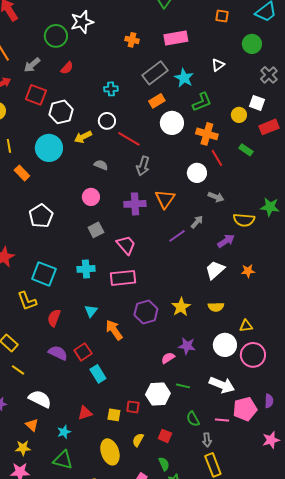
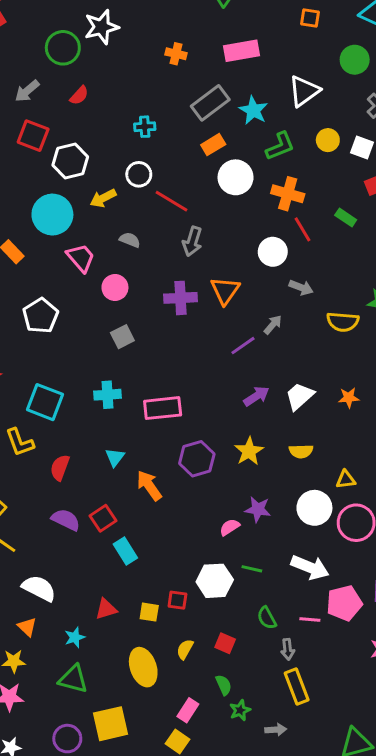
white triangle: (218, 65) -> (304, 91), size x1.6
yellow circle: (239, 115) -> (328, 140), moved
purple arrow: (226, 241) -> (256, 396), moved
pink trapezoid: (126, 245) -> (81, 258), moved

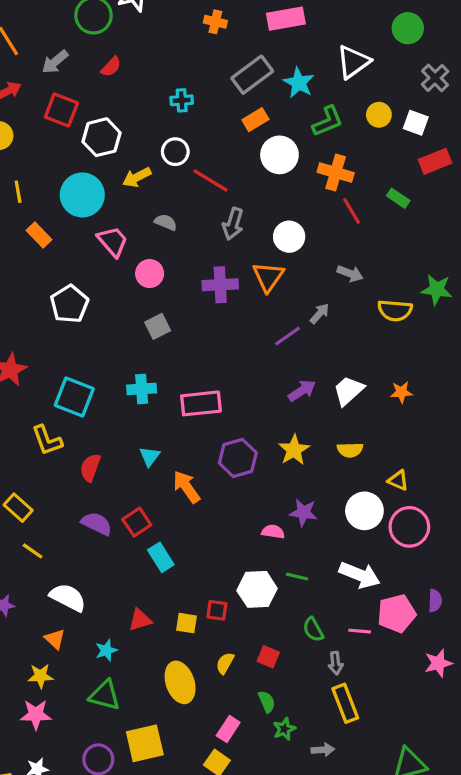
white circle: (273, 252) -> (289, 237), moved
yellow triangle: (346, 480) -> (398, 480), turned 30
pink semicircle: (230, 527) -> (273, 532), turned 42

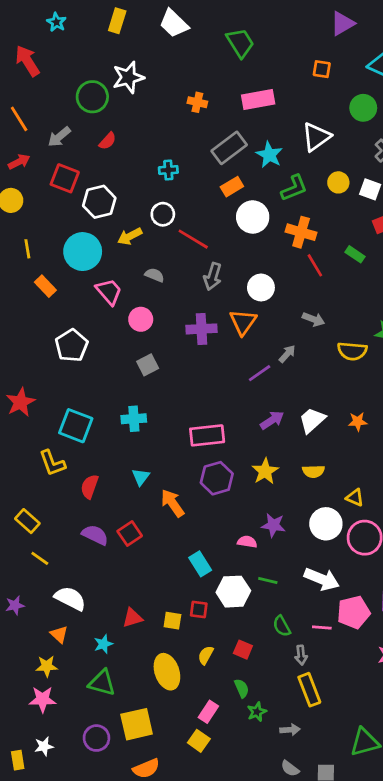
pink rectangle: (201, 403) -> (207, 435), moved
cyan rectangle: (161, 557) -> (200, 564), moved

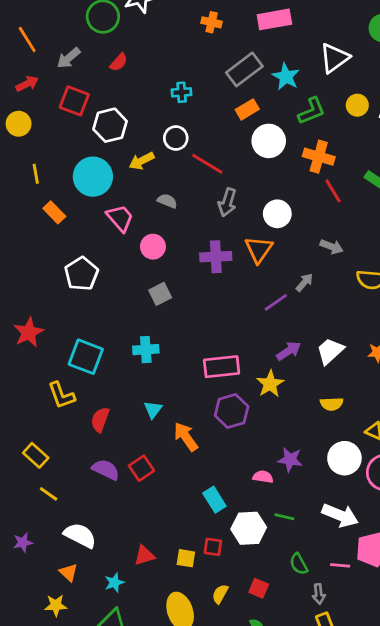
yellow star: (265, 471) -> (270, 384), moved

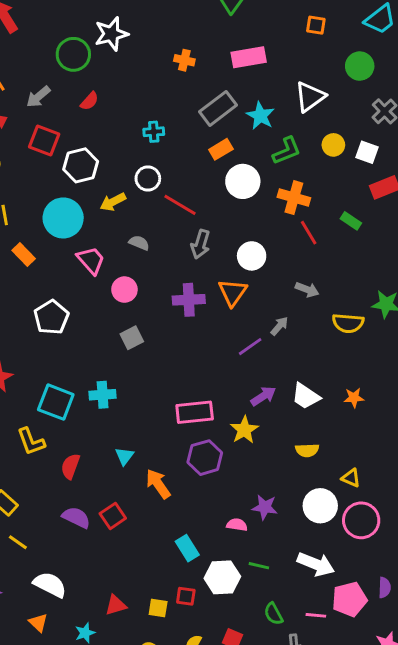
cyan cross: (146, 350) -> (103, 395), moved
white trapezoid: (330, 351) -> (306, 396), turned -104

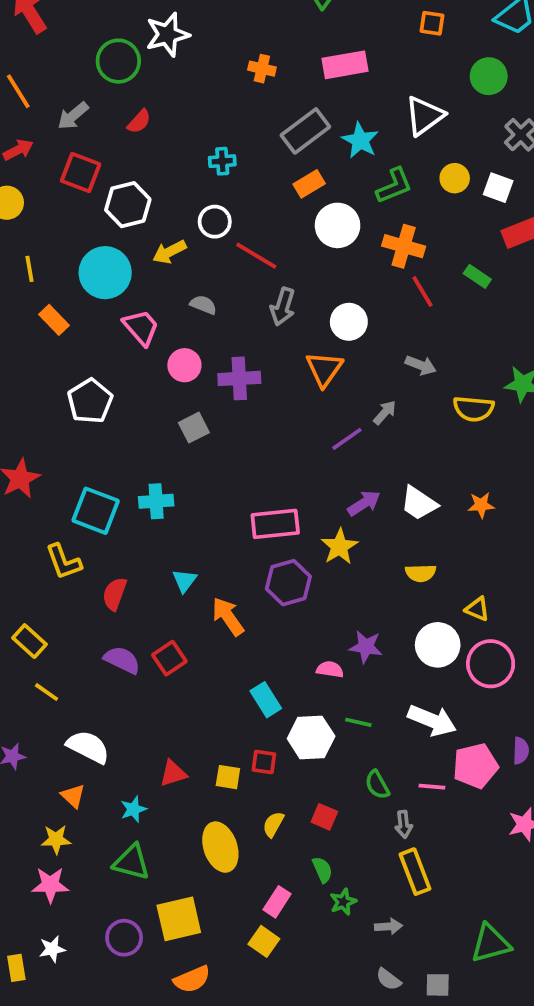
purple cross: (189, 300) -> (239, 378), moved

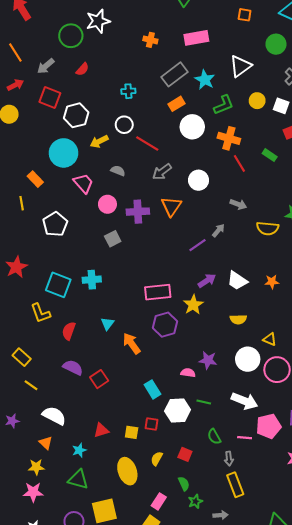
yellow line: (30, 269) -> (22, 203), moved
gray arrow: (283, 307) -> (162, 172), turned 36
orange triangle: (324, 369) -> (171, 206), moved
red square: (169, 658) -> (99, 379), moved

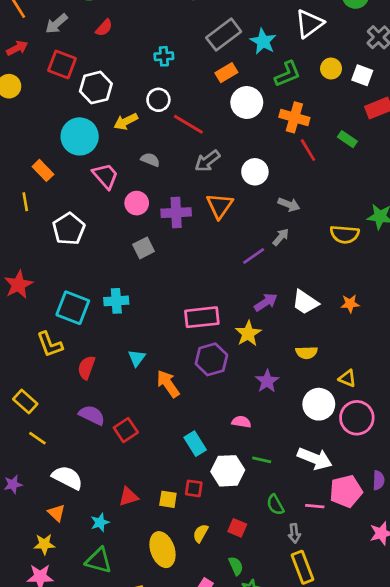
gray arrow: (238, 204) -> (289, 204), moved
purple star: (208, 360) -> (267, 381), moved, turned 30

